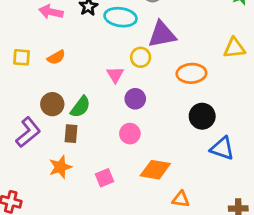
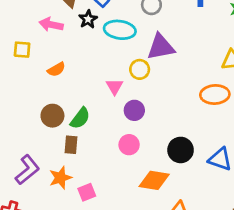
yellow square: (21, 57) -> (22, 50), moved
orange ellipse: (191, 73) -> (215, 95), moved
black circle: (202, 116) -> (181, 150), moved
purple L-shape: (28, 132) -> (27, 170), moved
pink square: (104, 178) -> (87, 192), moved

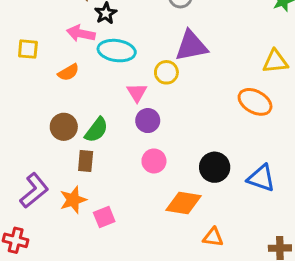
pink arrow: (51, 25) -> (81, 33), moved
cyan ellipse: (120, 30) -> (117, 51), moved
orange ellipse: (215, 95) -> (255, 102), turned 32
purple circle: (134, 110) -> (148, 121), moved

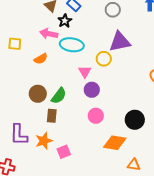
purple L-shape: (34, 191) -> (19, 135), turned 130

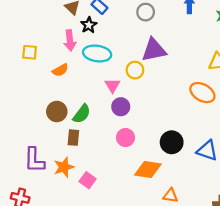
pink arrow: (49, 34) -> (70, 40), turned -108
pink square: (64, 152) -> (88, 180), turned -32

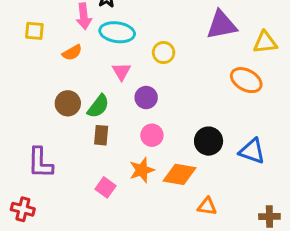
purple triangle: (154, 50) -> (222, 25), moved
pink triangle: (112, 85) -> (121, 71), moved
brown rectangle: (73, 138) -> (101, 135), moved
orange star: (64, 167) -> (142, 170), moved

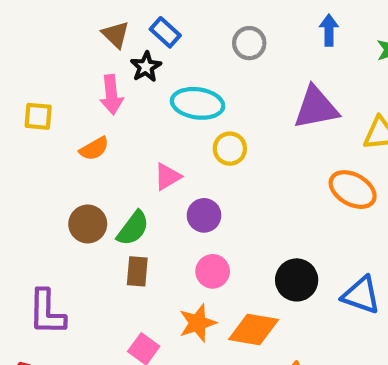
cyan ellipse: (117, 32) -> (198, 103), moved
pink triangle: (121, 71) -> (167, 177), turned 30

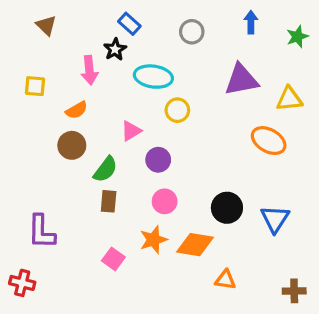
brown triangle: (116, 34) -> (46, 25), moved
brown circle: (88, 224) -> (72, 145), moved
blue triangle: (361, 295) -> (275, 219), turned 44

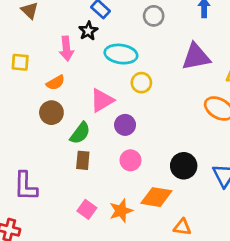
pink triangle: (131, 131) -> (102, 100), size x1.4
orange star: (153, 240) -> (121, 211), moved

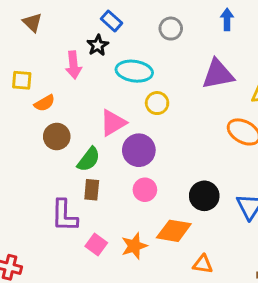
orange semicircle: (56, 83) -> (45, 103), moved
purple circle: (125, 125) -> (139, 150), size x1.4
purple L-shape: (26, 186) -> (64, 216), moved

